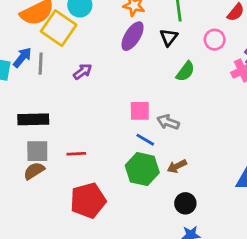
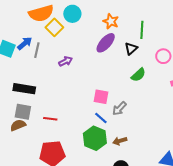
yellow square: (59, 28) -> (54, 27), size x0.7
gray arrow: (168, 122) -> (119, 108), turned -77

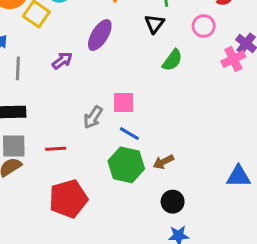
purple ellipse: (106, 43) -> (100, 35), moved
gray line: (37, 50) -> (18, 68), moved
gray arrow: (119, 108) -> (93, 117), moved

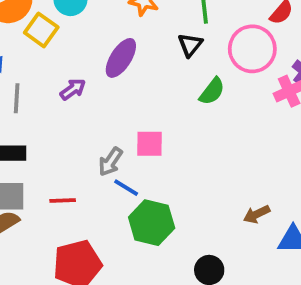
pink circle: (204, 26) -> (252, 49), size x1.6
blue line: (129, 134) -> (126, 188), moved
brown arrow: (163, 162) -> (257, 214), moved

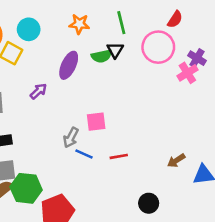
green semicircle: (212, 91) -> (102, 56), moved, turned 48
red line: (63, 200) -> (119, 156), moved
green hexagon: (152, 223) -> (26, 188), moved

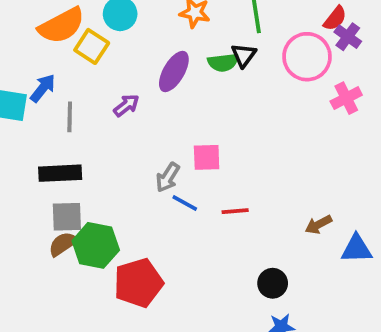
purple cross: (197, 58) -> (348, 37), moved

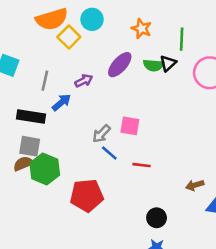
blue arrow: (43, 88) -> (61, 102), moved
red pentagon: (138, 283) -> (87, 195), moved

